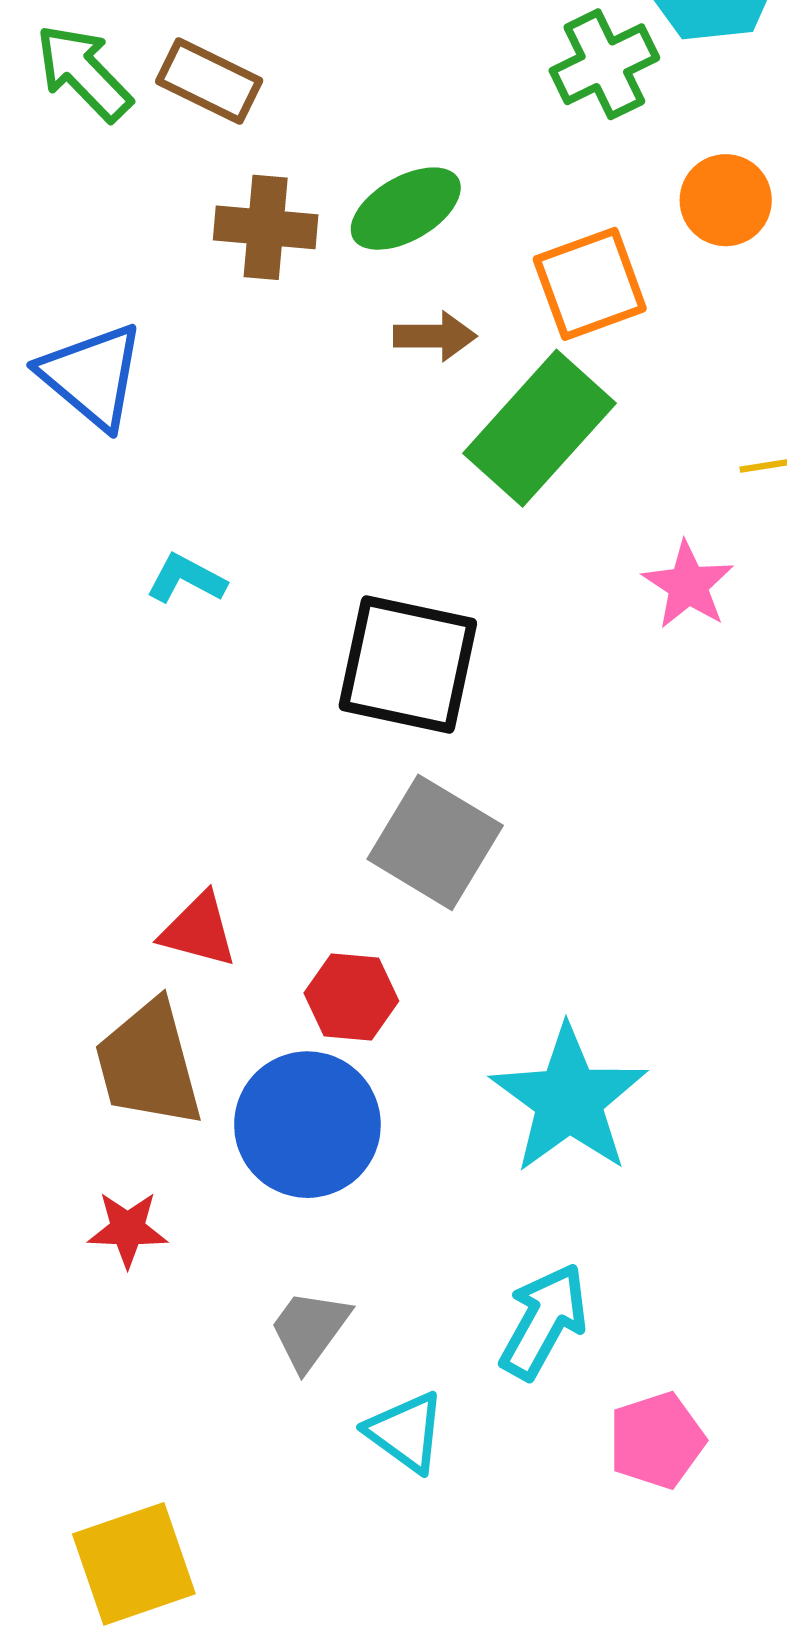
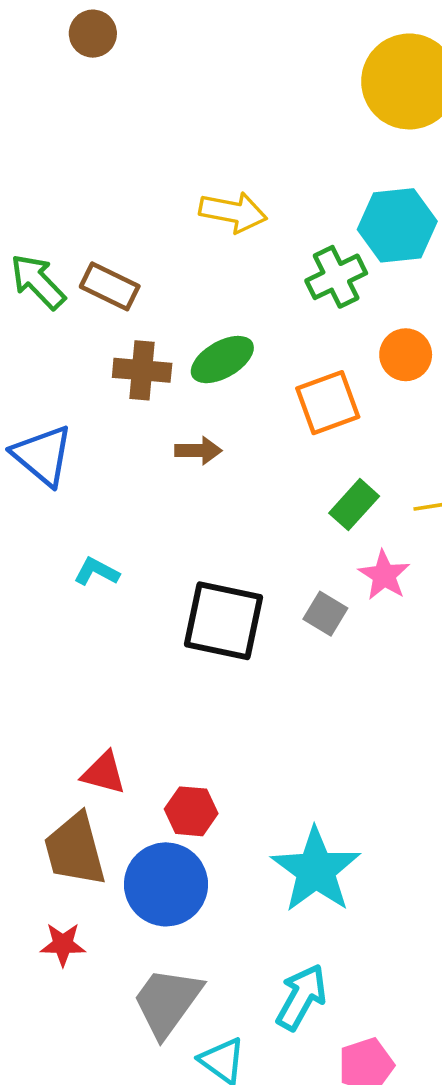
brown arrow: (435, 336) -> (198, 451), moved
green rectangle: (540, 428) -> (354, 505), moved, size x0.6
gray square: (435, 842) -> (325, 614), moved, size x0.6
gray trapezoid: (310, 1330) -> (167, 1002), size x1.5

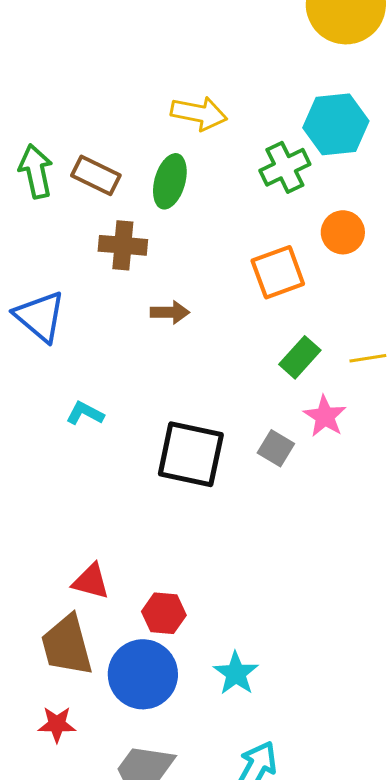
green arrow: (38, 282) -> (36, 171), turned 32
green ellipse: (222, 360) -> (170, 181), moved, turned -44
cyan star: (316, 870) -> (236, 673), moved, size x0.6

